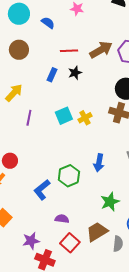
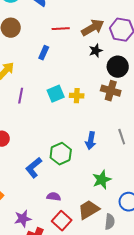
black star: (75, 73) -> (96, 51), moved
yellow cross: (85, 118) -> (77, 96), turned 32

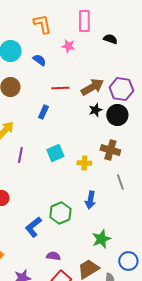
black circle: (118, 67) -> (117, 115), moved
yellow cross: (77, 96) -> (84, 163), moved
gray line: (122, 137) -> (120, 182), moved

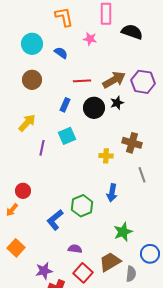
black semicircle: (110, 39) -> (132, 32), size x1.5
black circle: (117, 115) -> (94, 108), moved
cyan square: (55, 153) -> (67, 136), moved

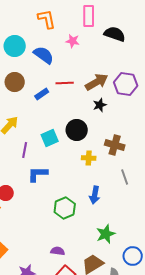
blue semicircle: (61, 53) -> (44, 55), size x1.5
blue rectangle: (65, 105) -> (42, 94), moved, turned 32
black circle: (94, 108) -> (77, 130), moved
blue L-shape: (55, 220) -> (38, 174), moved, turned 40

